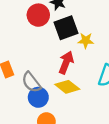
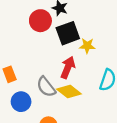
gray semicircle: (31, 82) -> (46, 87), moved
blue circle: (38, 97) -> (21, 102), moved

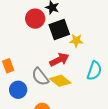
red arrow: (68, 67) -> (59, 60), turned 42

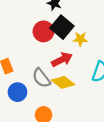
red circle: (35, 19) -> (43, 31), moved
black square: (59, 30) -> (62, 27), turned -30

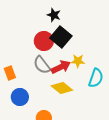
yellow star: (80, 39) -> (78, 61), moved
gray semicircle: (41, 78) -> (42, 65), moved

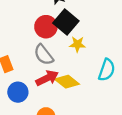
yellow star: (78, 61) -> (77, 44), moved
red arrow: (61, 67) -> (47, 78), moved

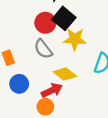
yellow star: (77, 44) -> (75, 39), size x1.5
red arrow: (47, 78) -> (52, 90), moved

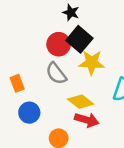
red arrow: (52, 90) -> (87, 120), moved, turned 42

